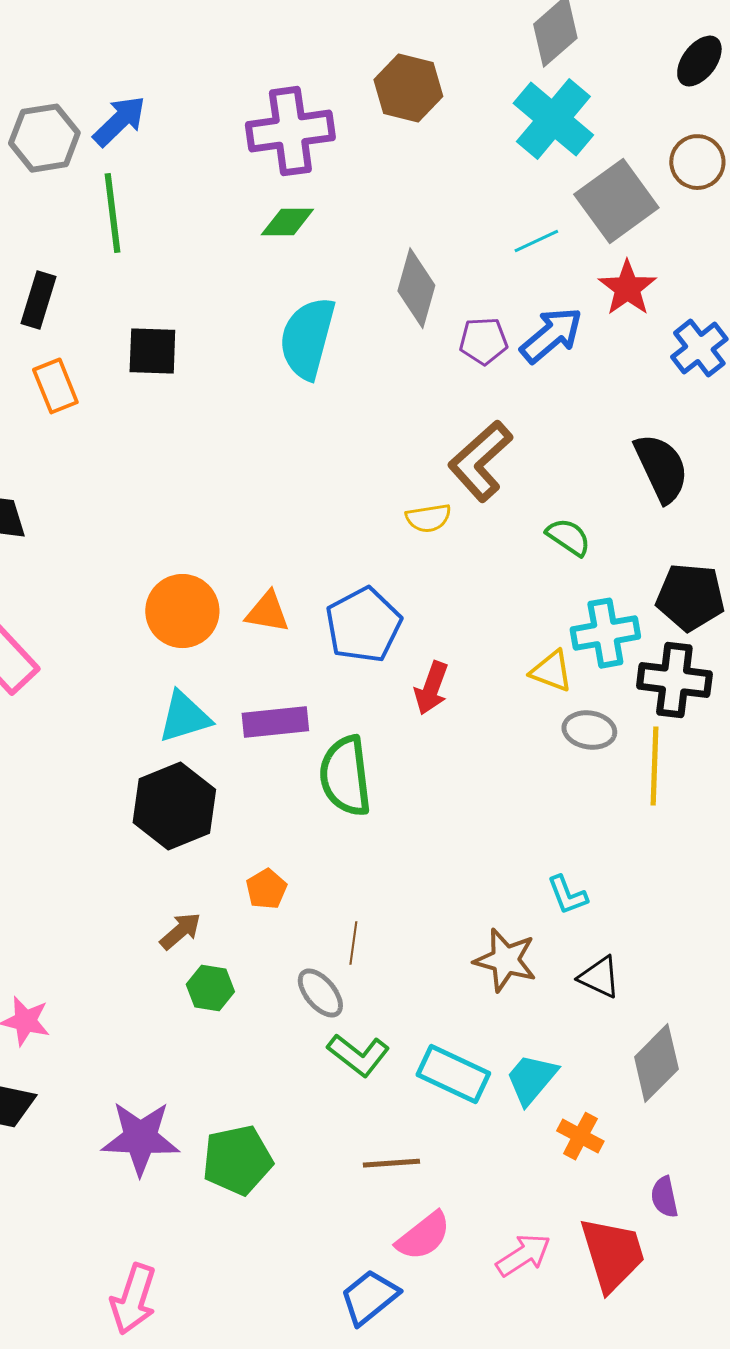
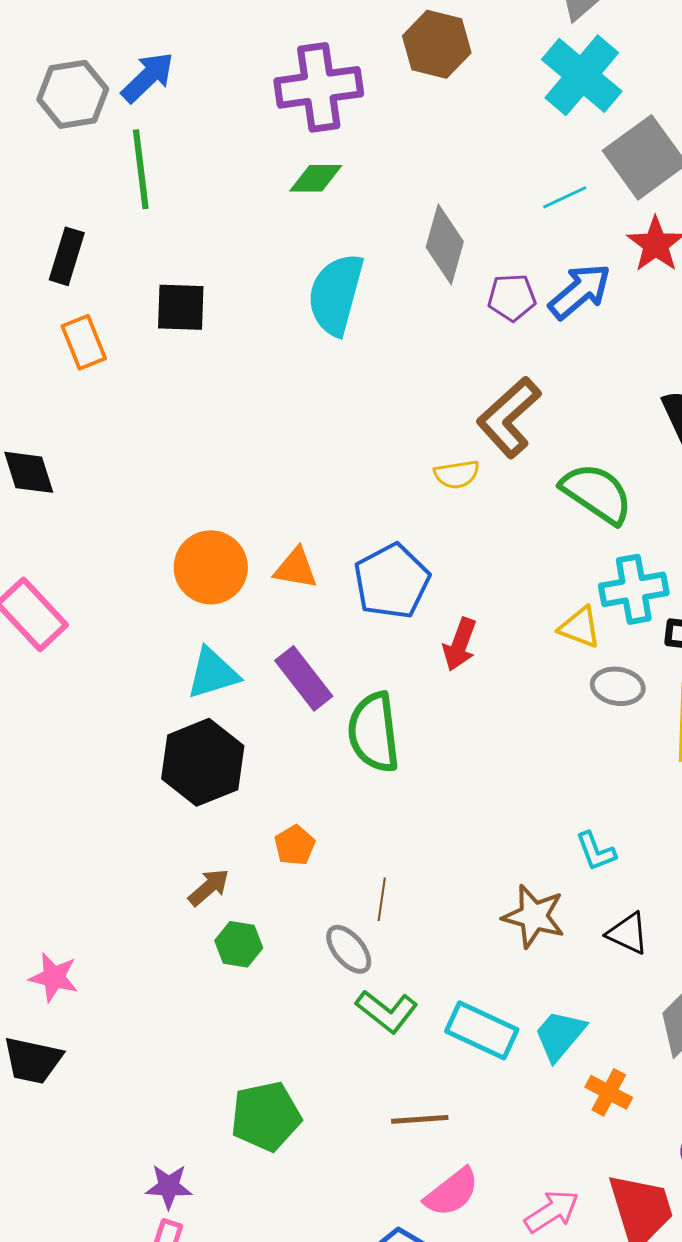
green semicircle: (568, 537) -> (597, 493), size x1.6
purple rectangle: (275, 722) -> (304, 678), turned 58
purple star: (140, 1138) -> (169, 1186), moved, size x0.6

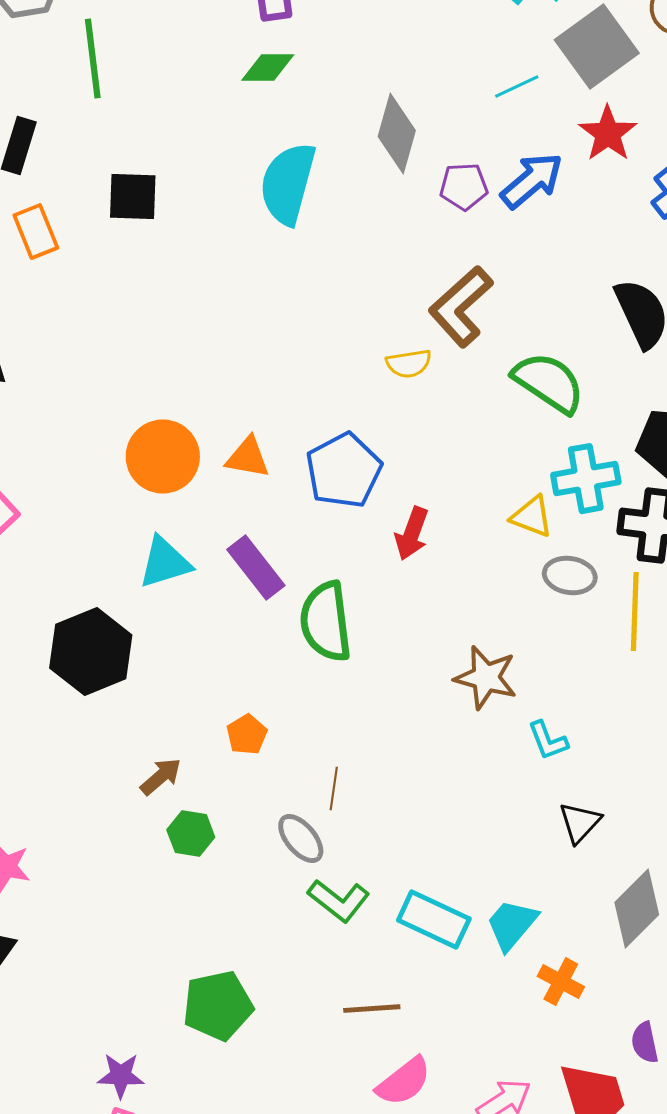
black hexagon: (203, 762) -> (91, 652), moved
brown star: (534, 916) -> (486, 678), moved
black triangle: (628, 933) -> (580, 823), turned 48

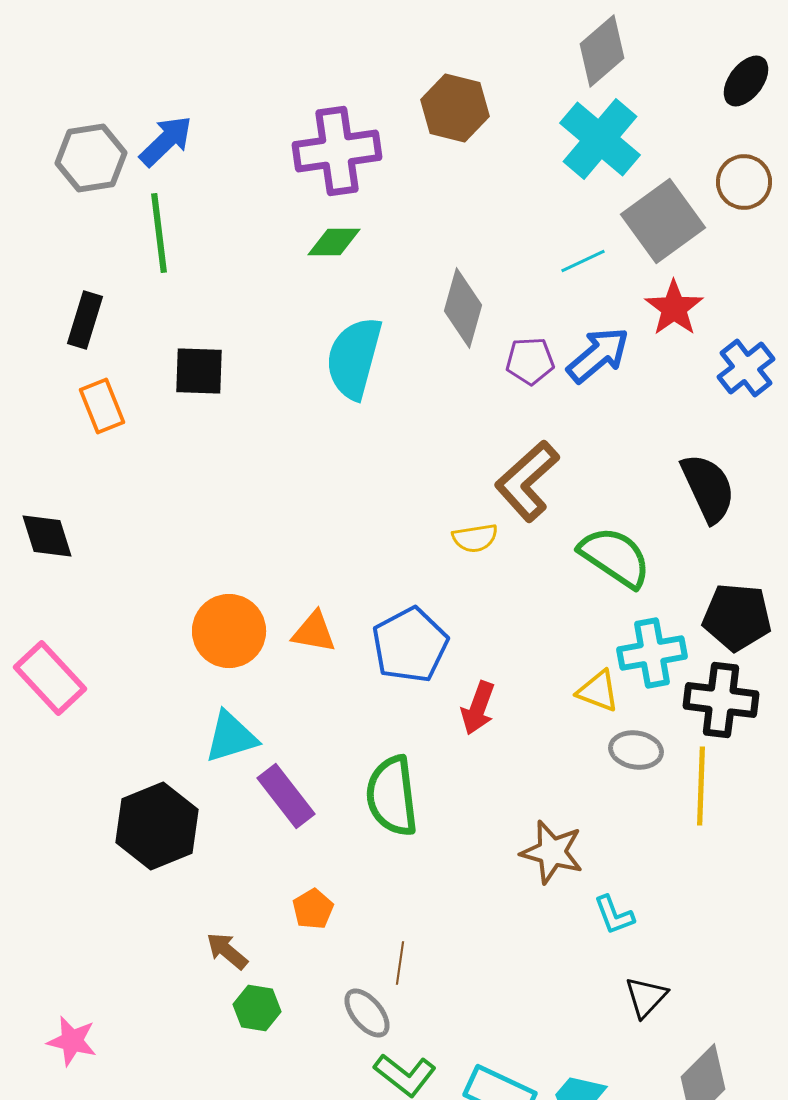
purple rectangle: (256, 568) -> (286, 796), moved
brown arrow: (161, 777) -> (227, 951), turned -99

